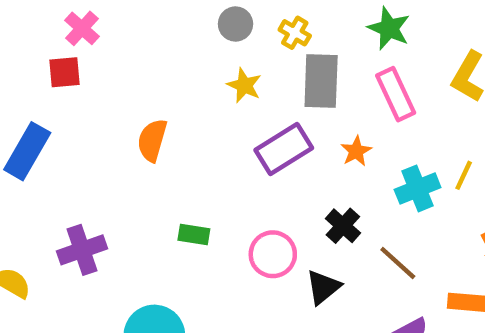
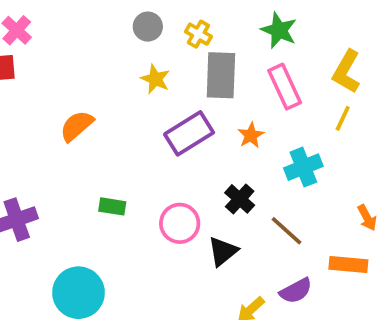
orange semicircle: (152, 140) -> (77, 126), turned 33
yellow line: (464, 175) -> (343, 118), moved

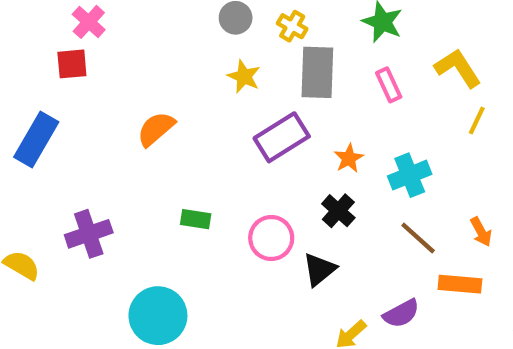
yellow L-shape: (346, 72) -> (458, 68), turned 117
pink rectangle: (285, 87) -> (389, 85), size x0.7
yellow line: (343, 118) -> (477, 121), moved
orange star: (251, 135) -> (349, 158), moved
brown line: (287, 231) -> (418, 238), moved

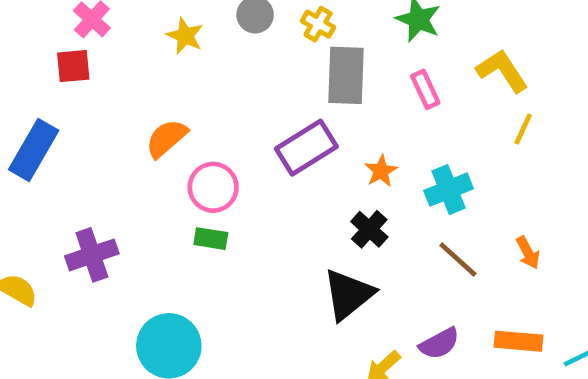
yellow star: (244, 77) -> (185, 36), moved
pink circle: (271, 238) -> (213, 187), moved
black triangle: (319, 269) -> (348, 295), size x1.4
orange rectangle: (460, 284) -> (519, 341), moved

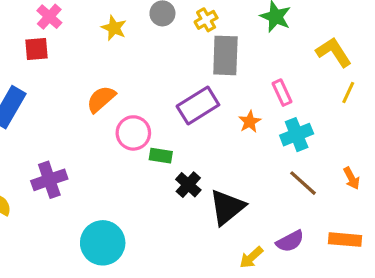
yellow cross: (318, 24) -> (206, 20), turned 30
pink rectangle: (425, 89) -> (282, 93), moved
black cross: (369, 229) -> (188, 185), moved
green rectangle: (211, 239) -> (161, 156), moved

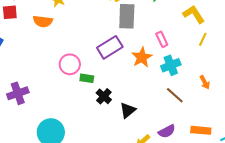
orange semicircle: (101, 99) -> (43, 21), moved, turned -132
orange star: (250, 122) -> (142, 57), size x1.5
orange arrow: (351, 178) -> (205, 82), moved
black triangle: (227, 207) -> (128, 110), size x0.7

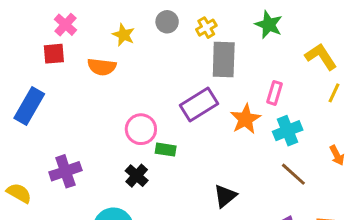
pink rectangle: (162, 39) -> (274, 93), turned 42
black cross: (104, 96) -> (137, 176), moved

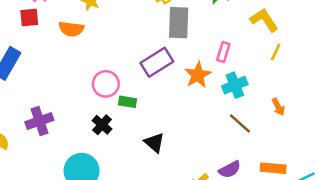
black triangle: (225, 196) -> (154, 143), moved, turned -40

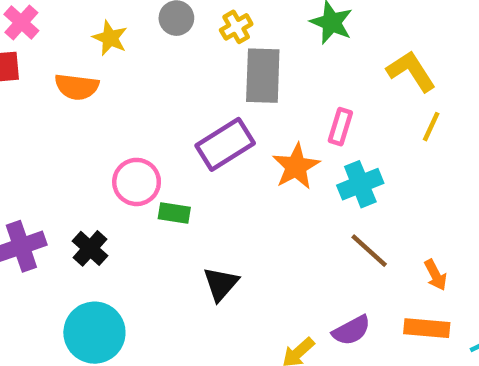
orange arrow: (278, 107) -> (436, 275), moved
black cross: (102, 125) -> (90, 248), moved
black triangle: (154, 143) -> (221, 284), turned 30

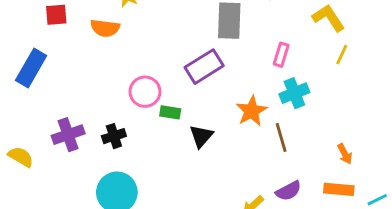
orange star: (296, 166) -> (252, 111), moved
black cross: (90, 248) -> (114, 136), turned 30
brown line: (369, 251) -> (281, 138), moved, turned 32
black triangle: (221, 284) -> (201, 136), moved

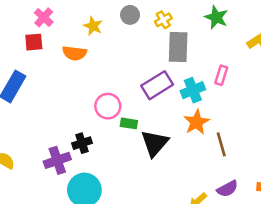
cyan cross: (294, 93) -> (193, 90), moved
purple cross: (68, 135) -> (57, 160), moved
black triangle: (201, 136) -> (155, 143), size x1.4

